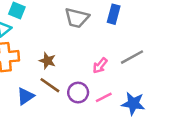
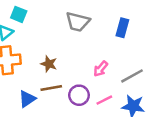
blue rectangle: (114, 14) -> (122, 28), moved
gray line: (132, 57) -> (132, 76), moved
brown line: (50, 85) -> (51, 88), turned -45

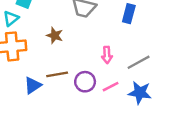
brown star: (49, 64) -> (55, 35), moved
pink arrow: (101, 69) -> (107, 55), turned -42

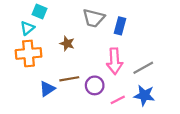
blue rectangle: (129, 14) -> (120, 26), moved
pink arrow: (107, 55) -> (115, 61), size x1.6
pink line: (111, 87) -> (118, 100), moved

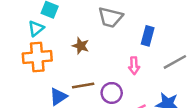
blue rectangle: (120, 26) -> (148, 36), moved
pink arrow: (115, 61) -> (134, 66), size x0.6
gray line: (143, 68) -> (175, 62), moved

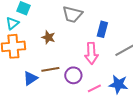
pink arrow: (134, 66) -> (91, 53), size x1.5

